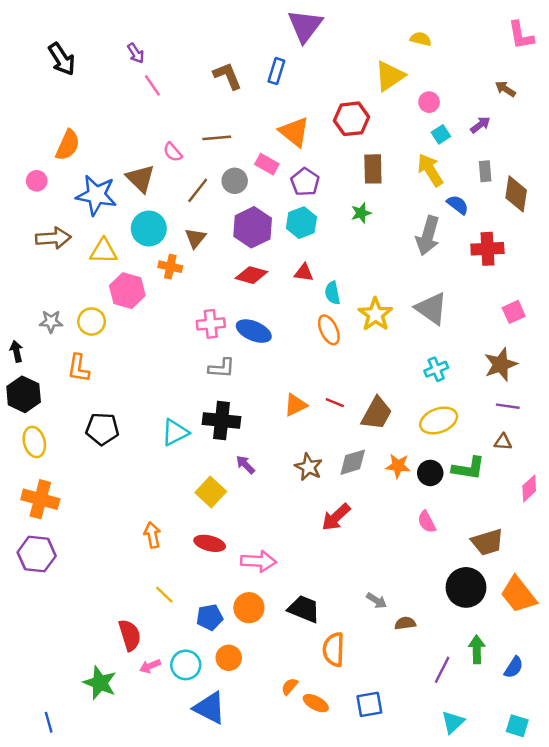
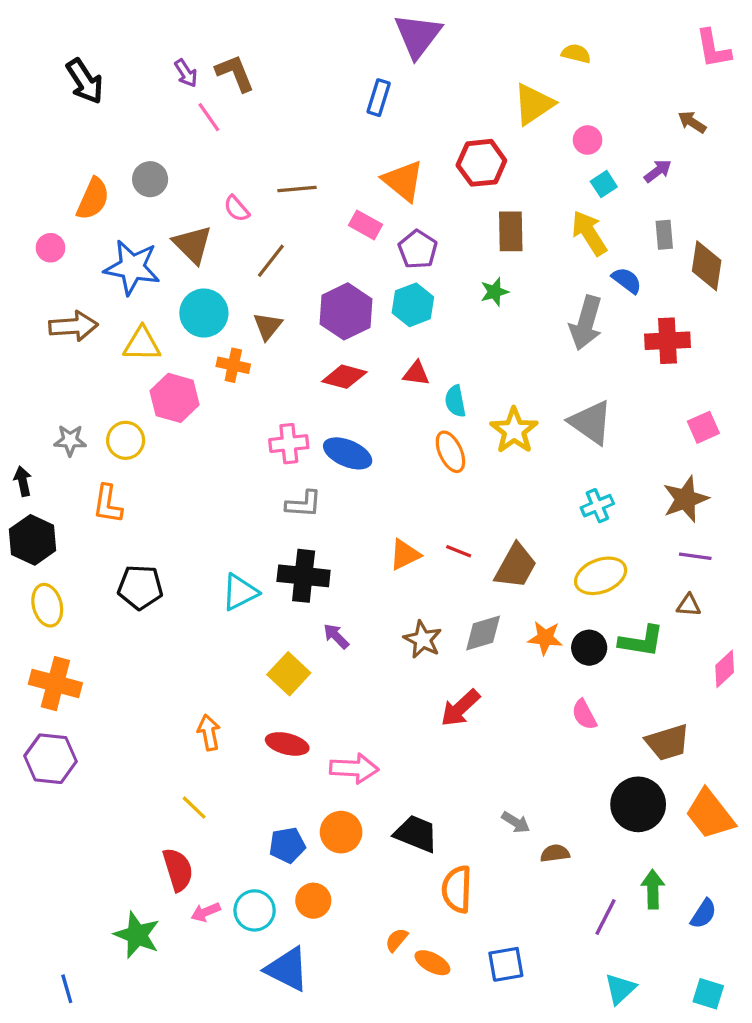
brown L-shape: (228, 76) -> (235, 73), moved
gray circle: (235, 181) -> (150, 179), moved
yellow line: (164, 595) -> (194, 808), moved

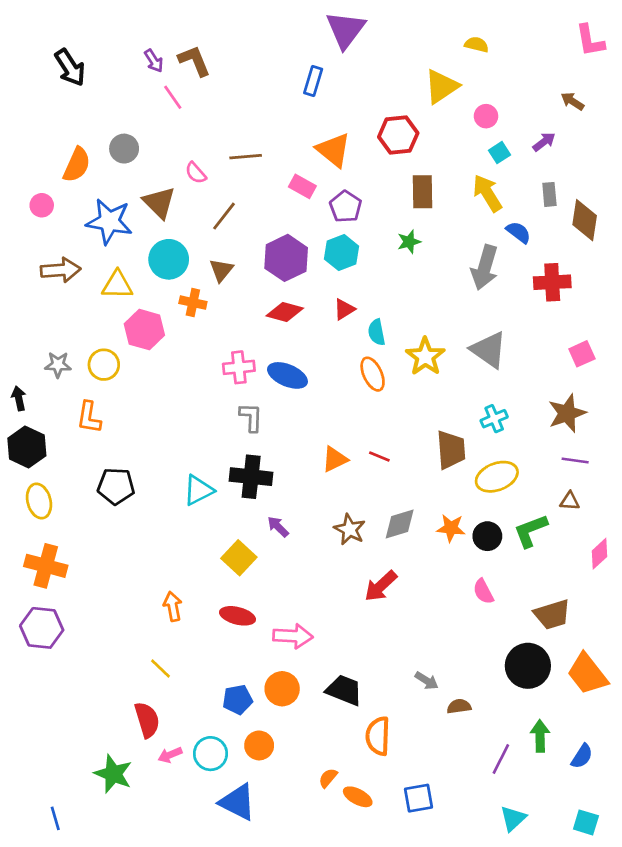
red triangle: (416, 373) -> (344, 309), turned -40
gray L-shape: (304, 504) -> (251, 417), turned -92
brown trapezoid: (516, 566) -> (451, 450), moved, turned -33
green L-shape: (641, 641) -> (531, 531), turned 150

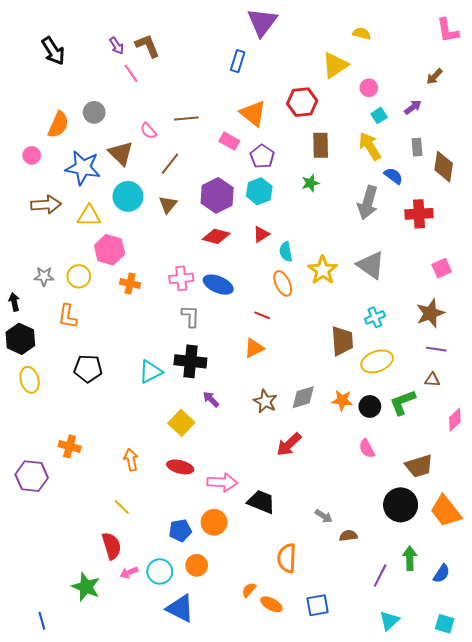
brown arrow: (572, 101) -> (434, 76), turned -78
orange cross: (193, 303) -> (130, 284), moved
red line: (379, 456) -> (262, 315), moved
orange cross: (46, 566) -> (70, 446), moved, size x0.7
black trapezoid: (344, 690) -> (261, 502), moved

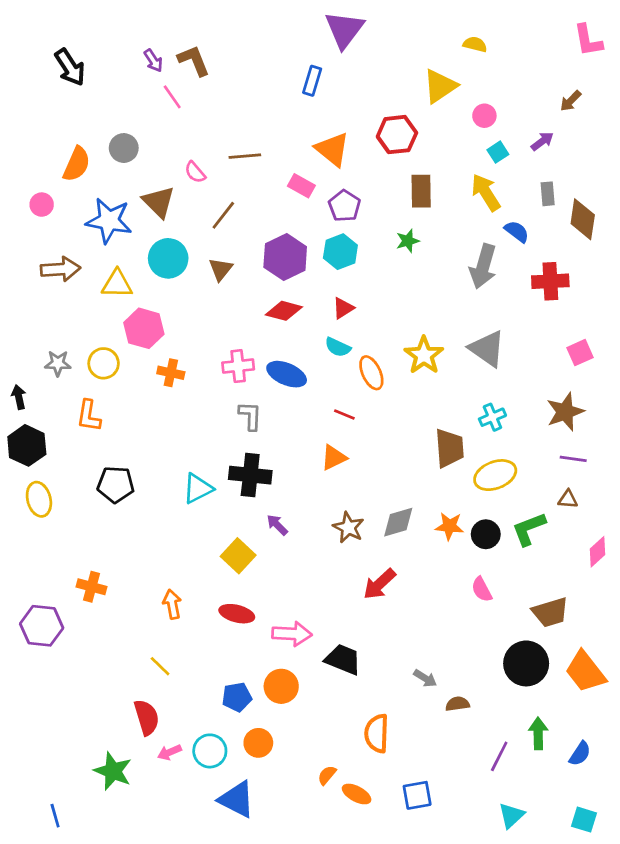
cyan semicircle: (286, 252) -> (338, 347), moved, turned -54

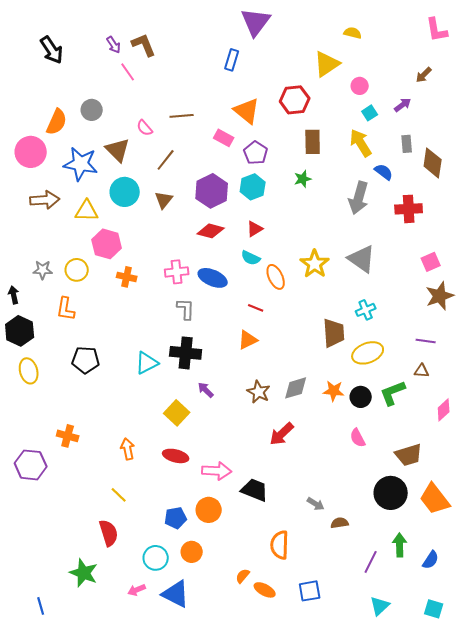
pink circle: (42, 205) -> (31, 152), size x1.8
brown star: (565, 412) -> (440, 296), moved
pink arrow: (169, 752) -> (137, 590), moved

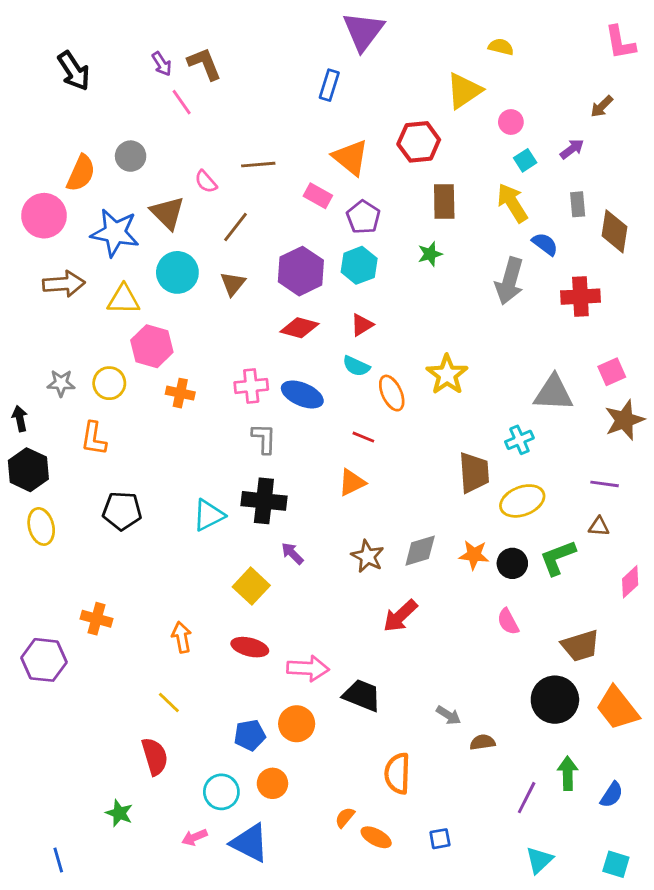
gray triangle: (362, 259) -> (553, 393), moved, turned -32
green star: (84, 573) -> (119, 813), size x0.7
blue square: (310, 591) -> (440, 839), size x0.7

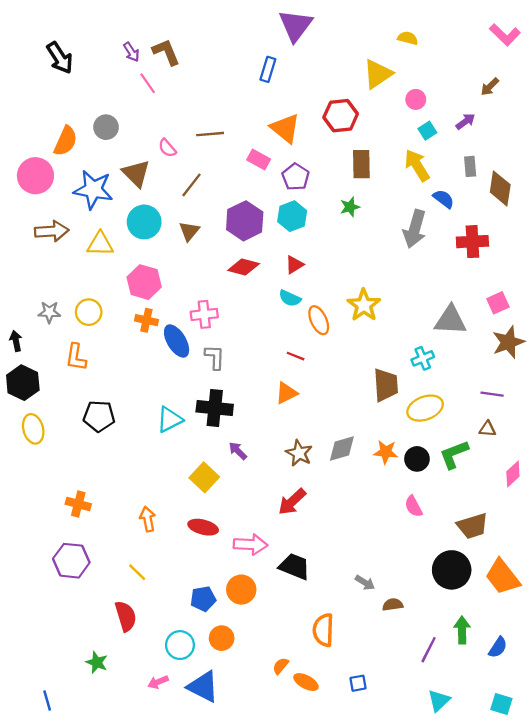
pink L-shape: (620, 43) -> (505, 35), turned -36
pink hexagon: (152, 346) -> (144, 282), moved
blue ellipse: (302, 394) -> (177, 341), moved, turned 36
red arrow: (400, 616) -> (292, 502), moved
purple hexagon: (44, 660) -> (71, 561), moved

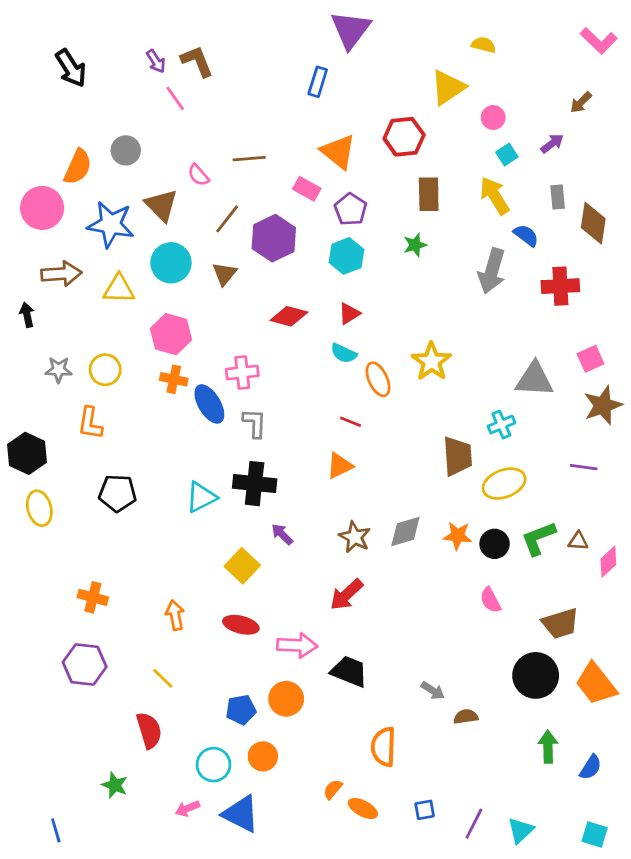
purple hexagon: (245, 221) -> (274, 238), moved
black arrow: (16, 341) -> (27, 315), moved
brown triangle: (487, 429) -> (578, 541), moved
purple line: (429, 650) -> (474, 824), moved

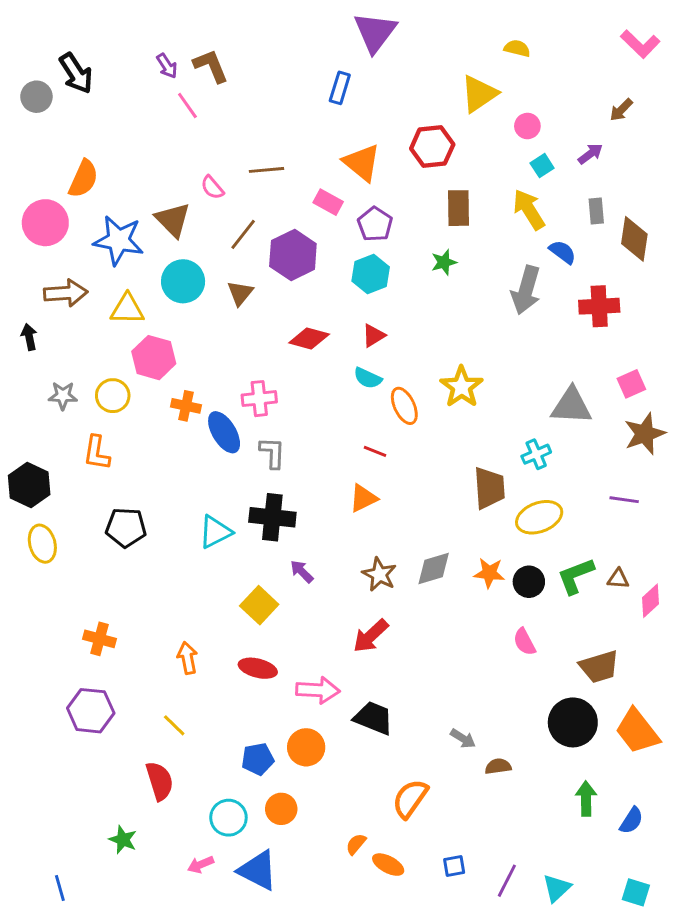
gray circle: (126, 150) -> (36, 97), moved
pink hexagon: (171, 334) -> (154, 358), moved
orange semicircle: (383, 747) -> (410, 799), turned 33

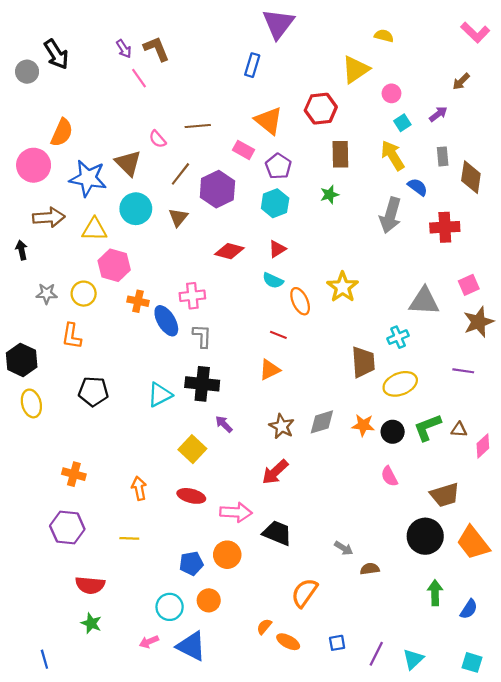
yellow line: (174, 725) -> (129, 538), turned -42
red semicircle: (160, 781) -> (90, 585), moved, turned 112

